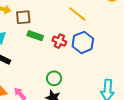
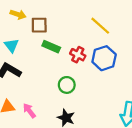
green circle: (54, 78) -> (67, 85), moved

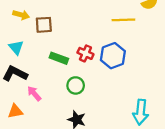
yellow line: (100, 26) -> (123, 20), moved, turned -40
green rectangle: (51, 47) -> (59, 58), moved
pink arrow: (29, 111) -> (34, 93), moved

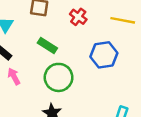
red cross: (85, 53) -> (78, 17), moved
green circle: (76, 85) -> (59, 77), size x1.5

